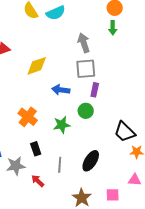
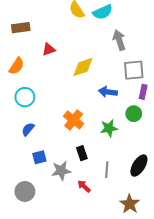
gray arrow: (84, 43) -> (119, 40), moved

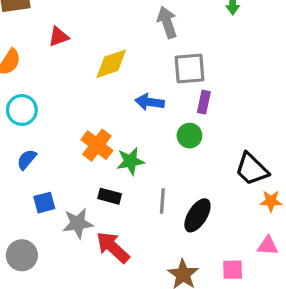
green star: (109, 128) -> (130, 161), moved
black rectangle: (82, 153) -> (110, 196), turned -56
gray line: (107, 170) -> (162, 201), moved
red arrow: (84, 186) -> (113, 247), size x1.6

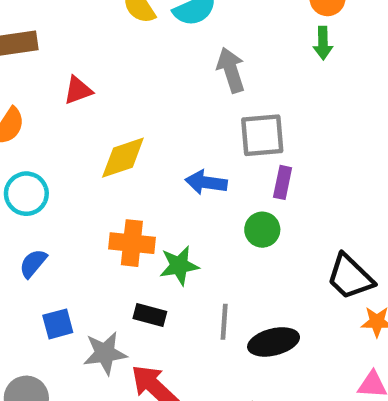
yellow diamond: (111, 64) -> (123, 158), moved
orange cross: (97, 145) -> (132, 243), turned -32
black ellipse: (197, 215) -> (274, 342), turned 44

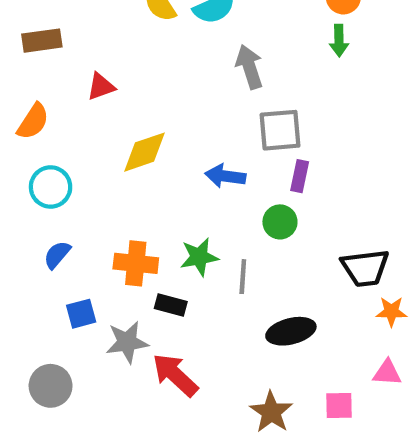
orange cross: (132, 243) -> (136, 263), moved
black trapezoid: (350, 277) -> (365, 268), turned -51
gray line: (224, 322) -> (243, 277), moved

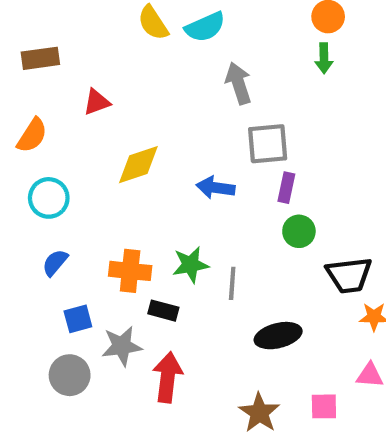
green circle: (280, 222) -> (299, 231), moved
red arrow: (175, 375) -> (168, 377), turned 54
gray circle: (51, 386) -> (70, 375), moved

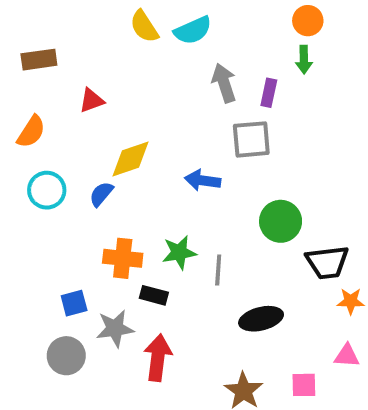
purple rectangle: (286, 188) -> (269, 93), moved
green circle: (299, 231) -> (281, 221), size x1.4
blue semicircle: (55, 263) -> (101, 194), moved

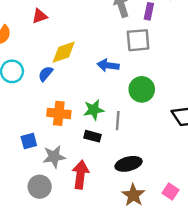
green circle: (281, 221) -> (142, 89), moved
black rectangle: (154, 295) -> (92, 136), moved
black ellipse: (261, 319) -> (129, 164), moved
gray circle: (66, 356) -> (40, 187), moved
pink square: (304, 385) -> (171, 191), turned 35

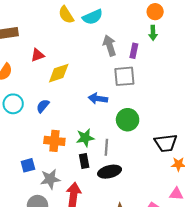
yellow diamond: (64, 52) -> (59, 73), moved
black rectangle: (92, 136) -> (84, 161), turned 64
black ellipse: (129, 164) -> (110, 172), moved

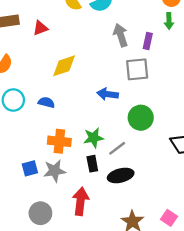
red triangle: (38, 55) -> (40, 28), moved
blue semicircle: (43, 106) -> (46, 102), turned 64
gray line: (106, 147) -> (117, 148), turned 49
gray star: (50, 179) -> (55, 171), moved

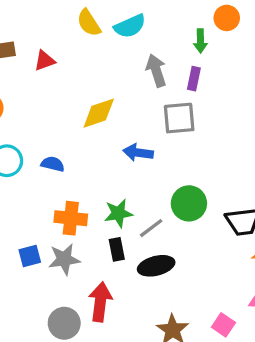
green arrow: (169, 21) -> (200, 41), moved
yellow diamond: (64, 66) -> (99, 113), moved
green circle: (141, 118) -> (189, 203), moved
gray circle: (40, 213) -> (64, 323), moved

